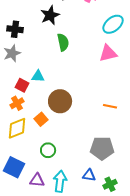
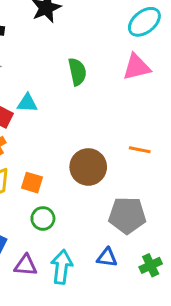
green semicircle: (63, 42) -> (77, 72), moved
brown circle: (60, 101) -> (88, 167), moved
orange square: (41, 119) -> (32, 183), moved, turned -32
green cross: (110, 184) -> (151, 265), moved

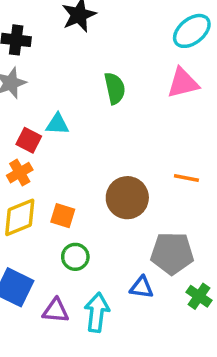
blue triangle: (107, 258) -> (142, 287), moved
green cross: (151, 265) -> (199, 296), moved, turned -30

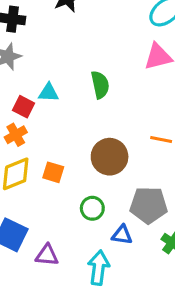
green semicircle: (115, 88) -> (100, 85), moved
green circle: (75, 257) -> (92, 208), moved
cyan arrow: (97, 312) -> (99, 268), moved

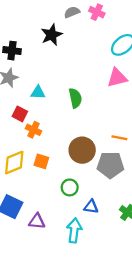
cyan triangle: (49, 93) -> (38, 92), moved
orange cross: (16, 135) -> (33, 130), moved, turned -35
gray pentagon: (149, 205) -> (110, 165), moved

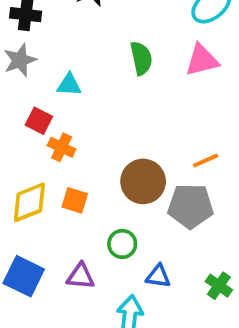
green semicircle: (75, 98) -> (141, 58), moved
orange line: (119, 138) -> (206, 161), turned -35
purple triangle: (37, 221) -> (81, 276), moved

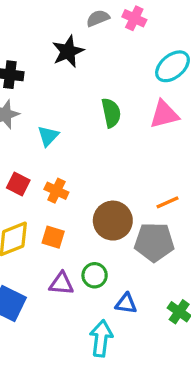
cyan triangle: (69, 85) -> (48, 136), turned -50
red square: (39, 121) -> (18, 184), moved
orange cross: (62, 147) -> (56, 191), moved
purple triangle: (81, 276) -> (61, 284), moved

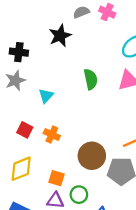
orange square: (53, 237) -> (57, 178), moved

